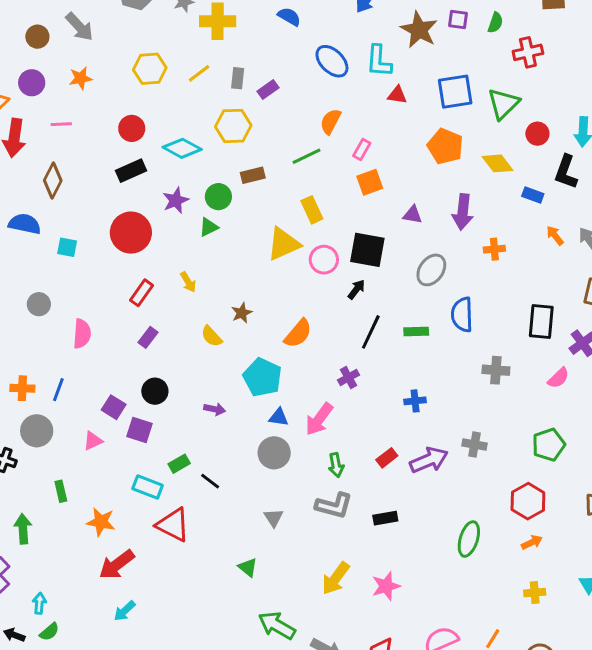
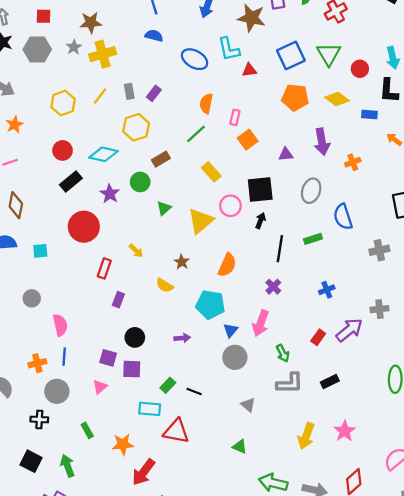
green triangle: (209, 227) -> (164, 208), moved
yellow triangle: (284, 244) -> (201, 221), moved
pink semicircle: (82, 334) -> (60, 325), moved
blue triangle: (279, 417) -> (231, 330), turned -42

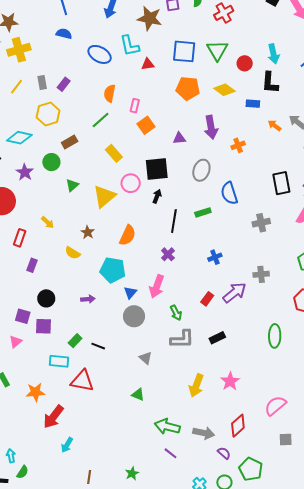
blue square: (291, 55) -> (184, 51), turned 30

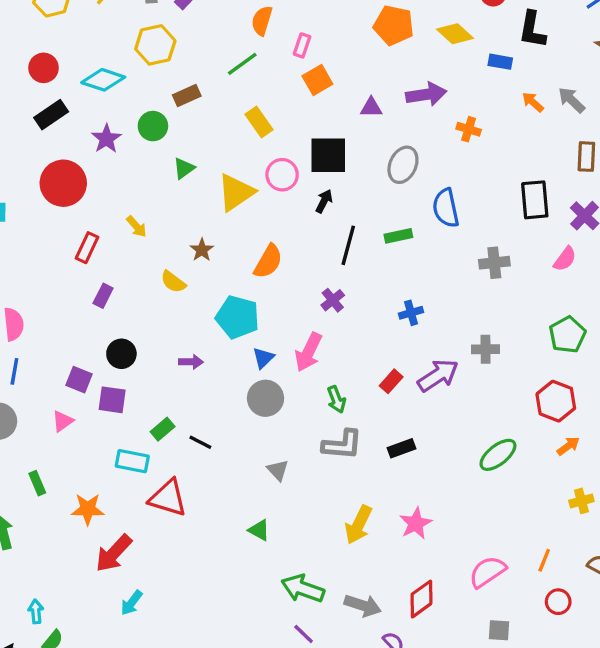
purple arrow: (211, 127) -> (426, 94), turned -95
orange cross: (238, 145) -> (469, 129), turned 32
green ellipse: (275, 336) -> (498, 455), turned 45

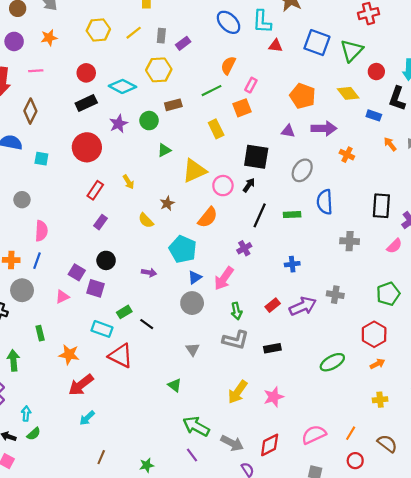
orange pentagon: (394, 25) -> (303, 96), moved
orange square: (317, 80) -> (242, 108), moved
pink circle: (282, 175) -> (223, 186), moved

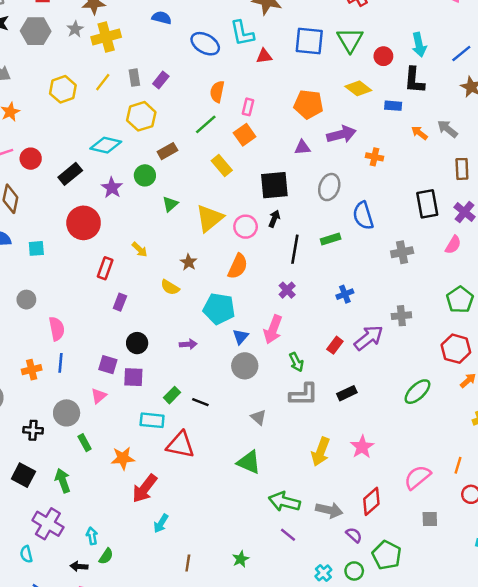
red circle: (86, 73) -> (31, 159), moved
gray circle: (22, 290) -> (67, 413), moved
green triangle: (175, 385) -> (249, 462), size x1.5

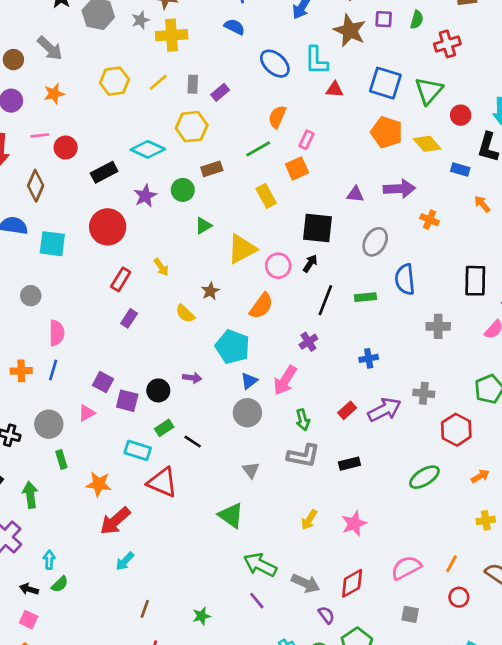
orange pentagon: (308, 104) -> (387, 132), moved
cyan square: (36, 248) -> (52, 244), size x1.5
black circle: (137, 343) -> (158, 390), moved
red hexagon: (456, 349) -> (456, 430), moved
yellow arrow: (321, 452) -> (309, 520), size x0.7

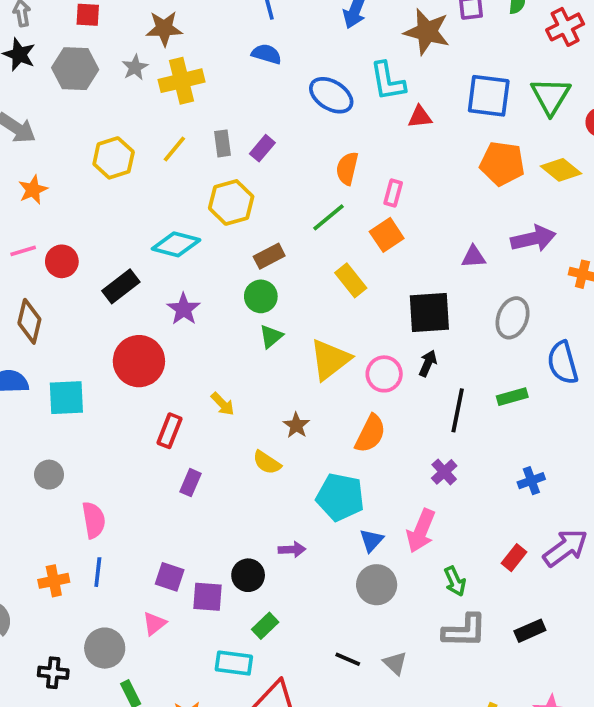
green circle: (183, 190) -> (261, 296), moved
black line: (193, 442) -> (348, 659), moved

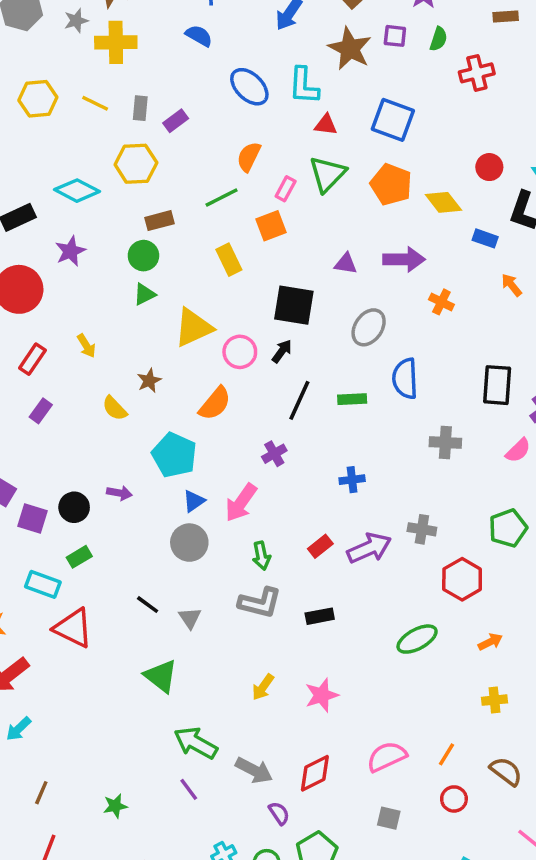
green triangle: (551, 96) -> (327, 174), moved
yellow line: (174, 149) -> (95, 103), turned 64

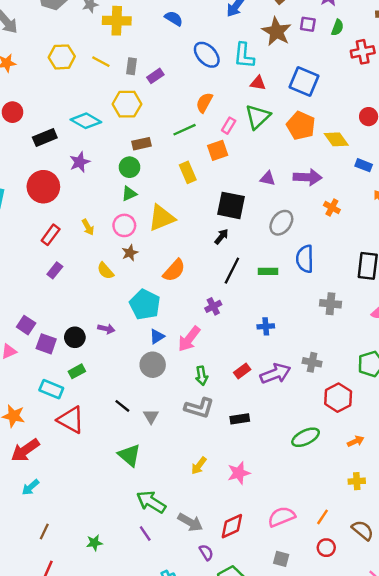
pink circle: (240, 352) -> (124, 225), moved

